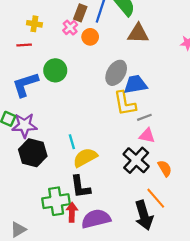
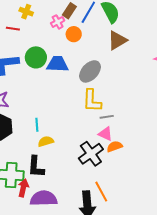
brown triangle: (138, 33) -> (117, 40), turned -45
blue trapezoid: (135, 84) -> (57, 64), moved
yellow semicircle: (85, 158) -> (46, 141), size x0.7
orange semicircle: (165, 168) -> (115, 146), moved, turned -91

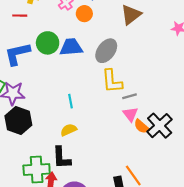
cyan line: (37, 125) -> (70, 101), moved
pink triangle: (105, 134) -> (130, 114), turned 35
orange semicircle: (115, 146) -> (142, 126), turned -112
black cross: (91, 154) -> (160, 126), moved

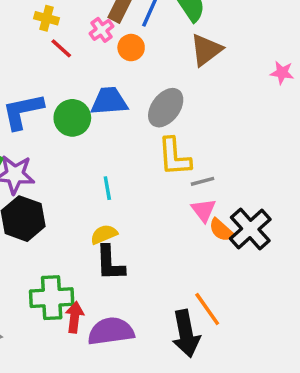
red line: (20, 16) -> (61, 48), moved, turned 40
green circle: (48, 43) -> (72, 118), moved
black L-shape: (61, 158) -> (110, 263), moved

